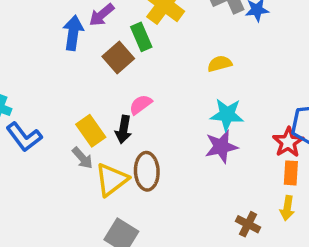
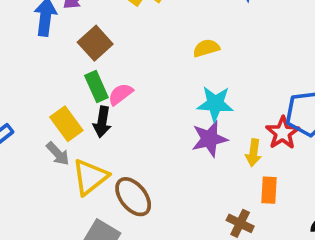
green rectangle: (141, 37) -> (96, 87), moved
brown ellipse: (147, 171) -> (133, 197), moved, turned -36
orange rectangle: (291, 173) -> (269, 190), moved
yellow arrow: (287, 208) -> (253, 153), moved

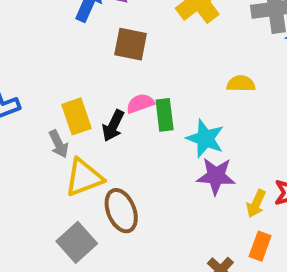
brown square: (95, 43) -> (131, 44), turned 36
green rectangle: (96, 87) -> (165, 115), moved
cyan star: (215, 104) -> (205, 139), moved

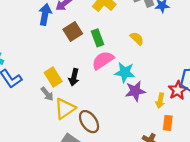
brown square: (131, 44) -> (73, 31), turned -30
yellow semicircle: (241, 84) -> (137, 38), turned 56
pink semicircle: (140, 103) -> (103, 60), moved, size x1.5
green rectangle: (165, 115) -> (97, 38), moved

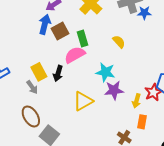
blue arrow: (45, 14) -> (45, 24), moved
pink semicircle: (103, 60) -> (75, 55), moved
yellow triangle: (65, 109) -> (83, 101), moved
brown ellipse: (89, 122) -> (31, 116), moved

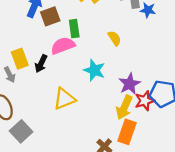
purple star: (114, 90) -> (130, 84), moved, turned -30
yellow arrow: (136, 101) -> (124, 107), size x1.5
orange rectangle: (142, 122) -> (127, 132), size x1.5

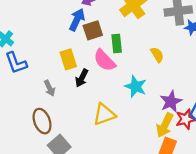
pink semicircle: (63, 46) -> (105, 60), turned -115
yellow rectangle: (20, 59) -> (68, 59), moved

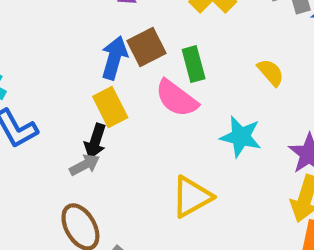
blue arrow: (77, 20) -> (114, 58), moved
black arrow: (82, 78) -> (95, 141), moved
gray arrow: (50, 88) -> (85, 165), turned -84

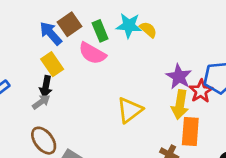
blue arrow: (114, 58) -> (51, 33), turned -50
cyan star: (241, 137) -> (129, 26), moved
yellow triangle: (192, 197) -> (130, 110), moved

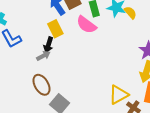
yellow triangle: (130, 110) -> (119, 95), moved

